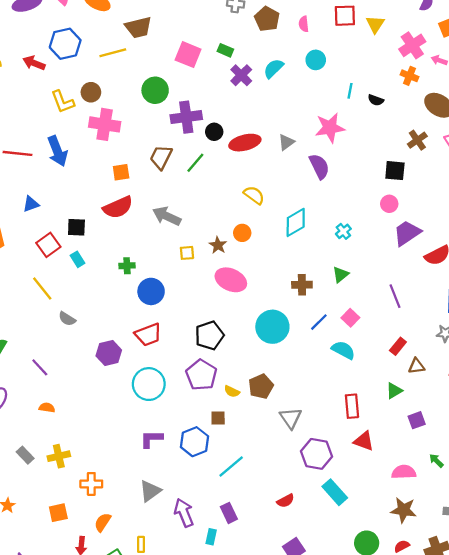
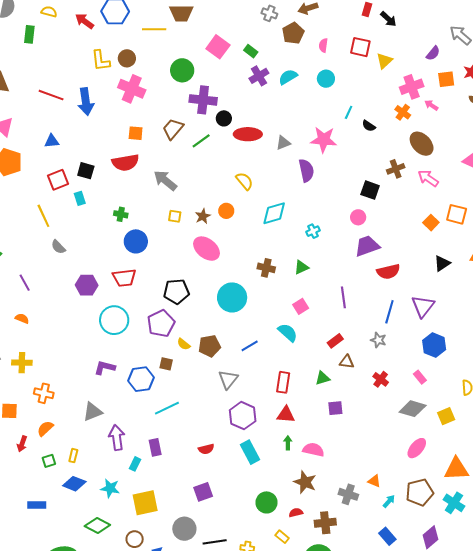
blue line: (319, 322) -> (250, 346), moved
red triangle: (364, 441) -> (286, 415), turned -30
green arrow: (436, 461) -> (288, 443), moved, turned 32

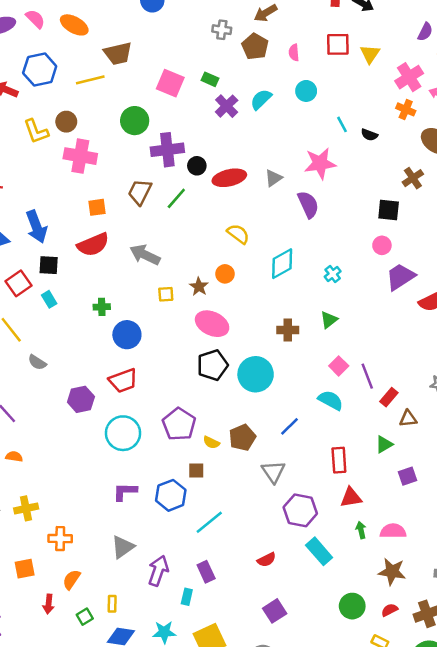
blue arrow: (86, 102) -> (36, 227), moved
cyan line: (349, 112) -> (342, 124), turned -40
black pentagon: (176, 291) -> (213, 365), moved
purple line: (343, 297) -> (367, 376), moved
purple arrow: (117, 438) -> (158, 571), turned 40

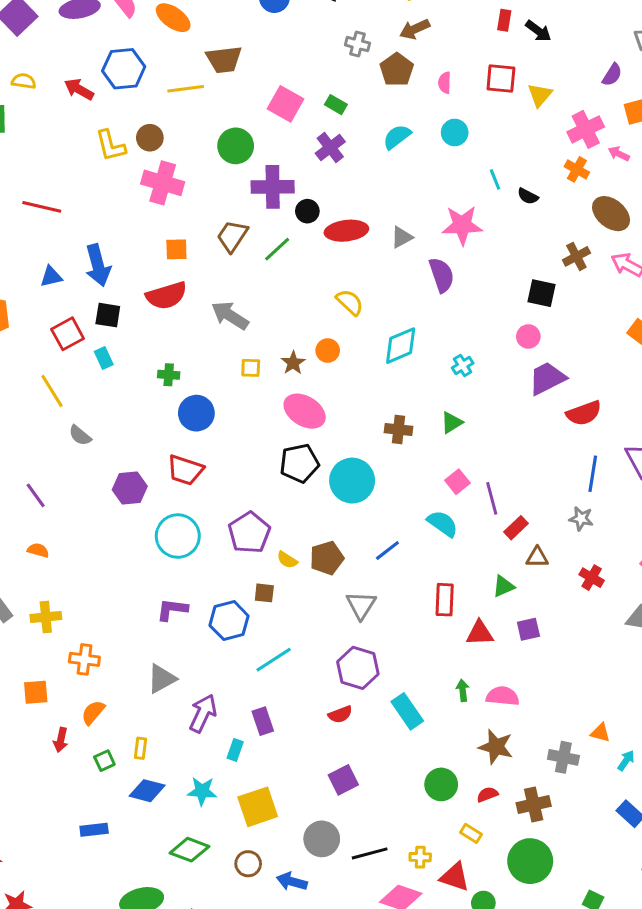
purple cross: (227, 106) -> (330, 148), moved
red trapezoid: (123, 381) -> (185, 470), turned 32
red triangle: (351, 497) -> (480, 633), moved
purple hexagon: (300, 510) -> (358, 668), moved

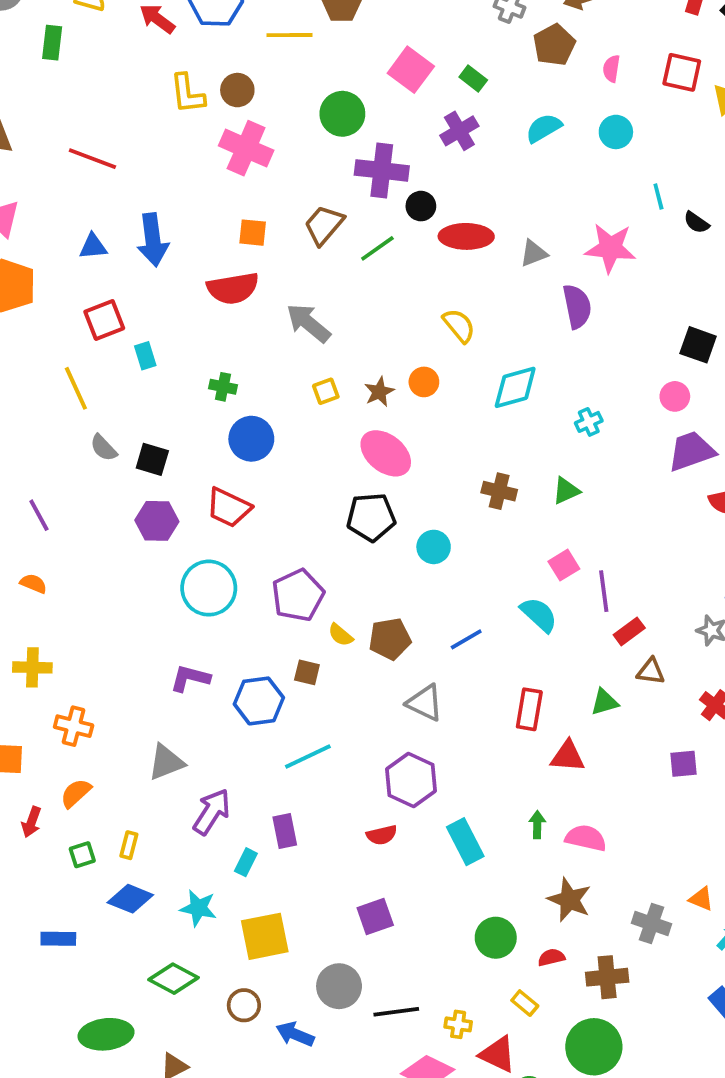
black square: (108, 315) -> (152, 459), moved
yellow square: (251, 368) -> (326, 391), turned -30
cyan circle: (352, 481) -> (434, 547), size x0.6
gray triangle: (361, 605) -> (425, 703), turned -44
purple square: (528, 629) -> (683, 764), moved

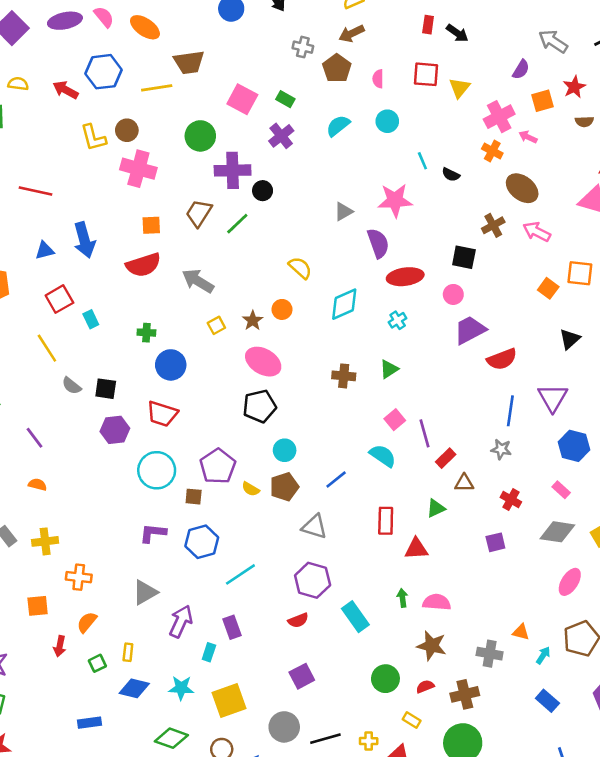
red ellipse: (466, 236) -> (405, 277), moved
cyan circle: (434, 547) -> (285, 450), moved
brown square: (307, 672) -> (194, 497), moved

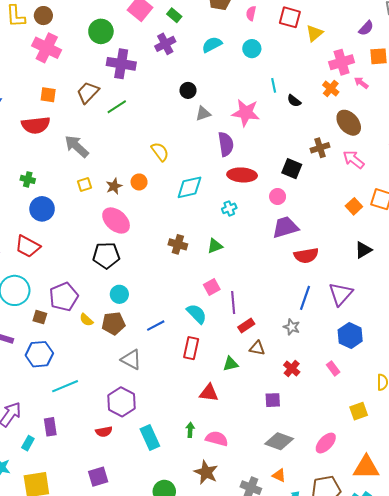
black circle: (263, 191) -> (188, 90), moved
red rectangle: (386, 521) -> (191, 348), moved
gray diamond: (557, 532) -> (279, 441), moved

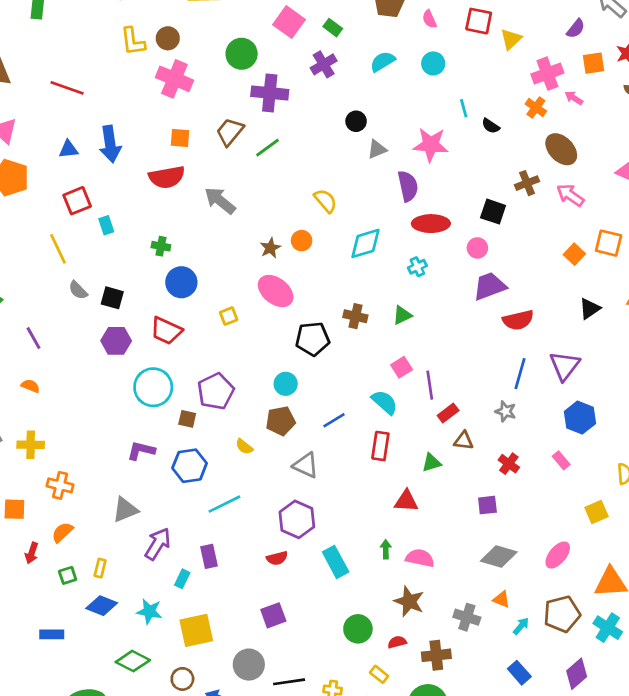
pink semicircle: (251, 13) -> (429, 19), turned -32
yellow square: (84, 185) -> (229, 316), moved
black pentagon: (106, 255) -> (313, 339), moved
yellow semicircle: (86, 320) -> (244, 447), moved

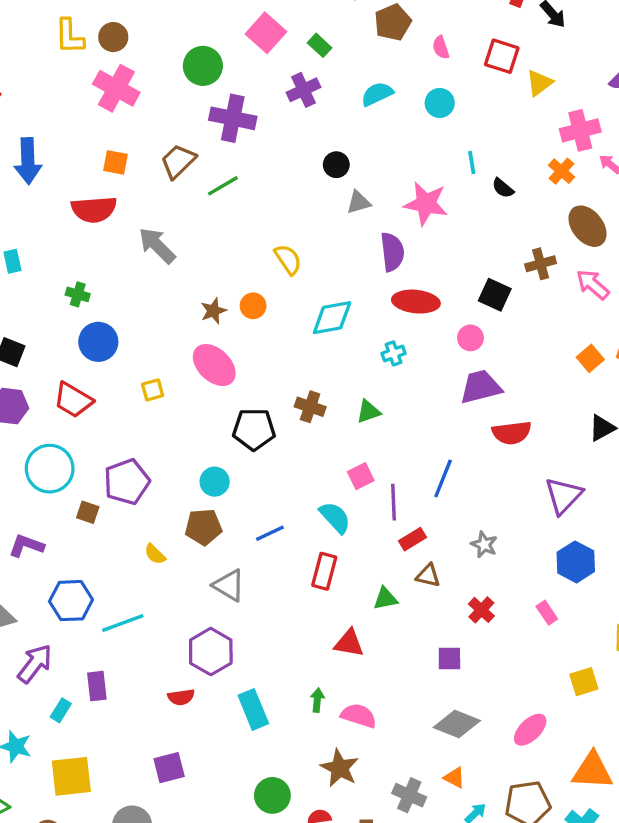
blue line: (520, 374) -> (443, 478), moved
blue hexagon: (190, 466) -> (71, 601), moved

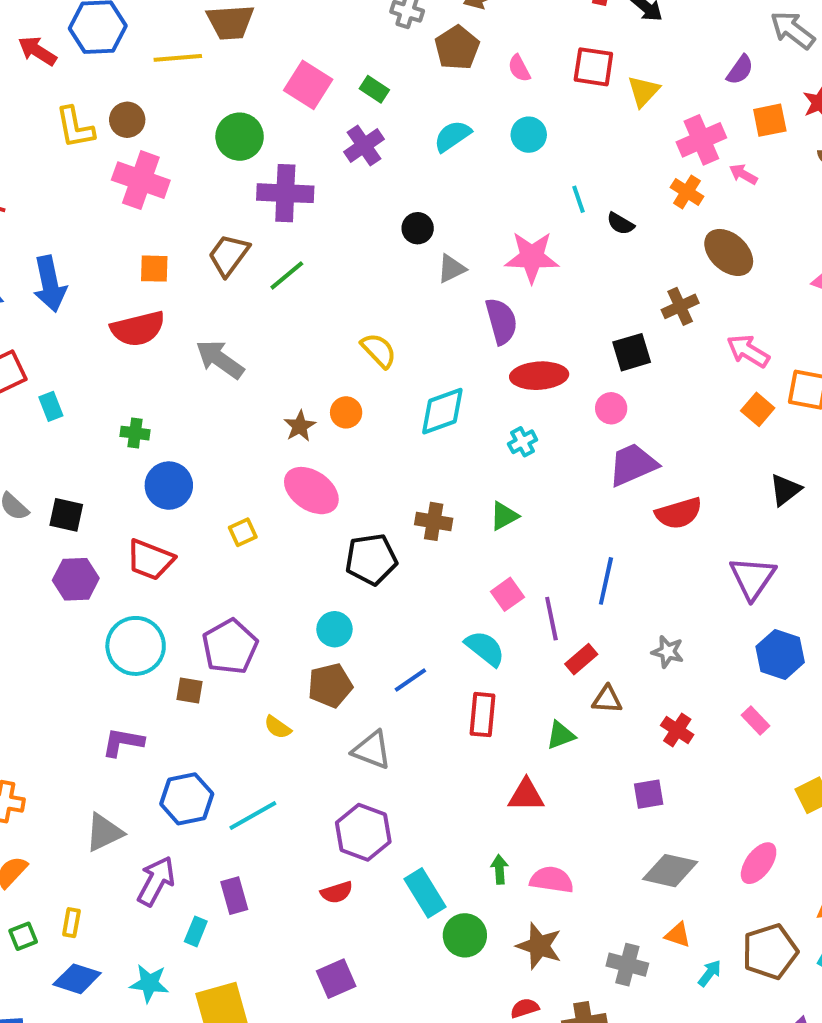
pink arrow: (593, 284) -> (748, 351), moved
black square: (495, 295) -> (632, 352), turned -32
green circle: (272, 795) -> (465, 935), moved

